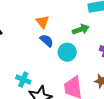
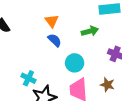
cyan circle: (67, 52) -> (75, 63), moved

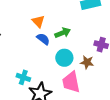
green arrow: (90, 31) -> (63, 33), moved
brown star: (107, 85) -> (87, 62), moved

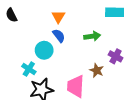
green arrow: (63, 33) -> (92, 36), moved
cyan circle: (64, 58) -> (44, 50), moved

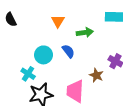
blue semicircle: (59, 36) -> (68, 51), moved
green arrow: (92, 36) -> (85, 32), moved

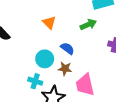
green arrow: (85, 32) -> (88, 25), moved
brown star: (96, 75) -> (65, 69), moved

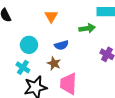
blue semicircle: (67, 48) -> (61, 45), turned 112
cyan circle: (45, 59) -> (29, 45), moved

